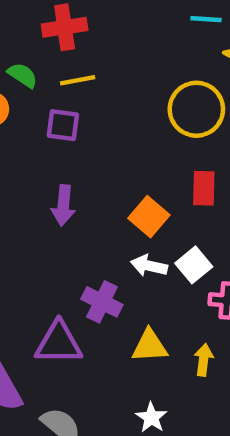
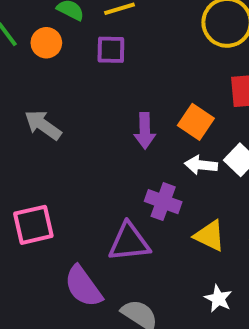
purple arrow: (63, 205) -> (145, 131), moved
yellow triangle: (150, 346) -> (210, 236), turned 36

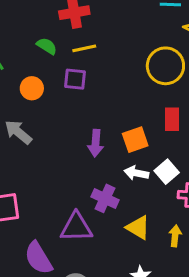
orange circle: (46, 43) -> (32, 88), moved
orange square: (196, 122) -> (135, 140), turned 32

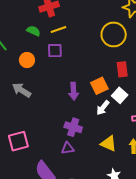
white square: (167, 172) -> (120, 95), moved
white arrow: (136, 173) -> (103, 108), turned -56
purple cross: (105, 198) -> (73, 127), moved
purple triangle: (76, 227) -> (68, 148), size x0.6

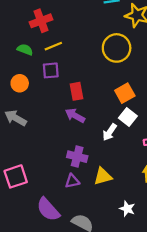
red rectangle: (122, 69) -> (76, 91), moved
orange square: (99, 86) -> (125, 93), moved
purple arrow: (74, 91) -> (75, 116), turned 126
yellow triangle: (108, 144) -> (103, 176), moved, turned -36

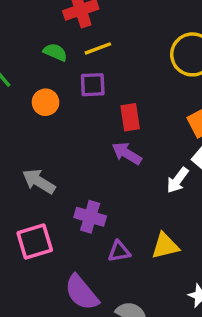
gray arrow: (16, 118) -> (39, 181), moved
purple cross: (77, 157) -> (90, 217), moved

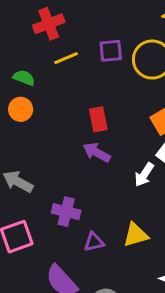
green semicircle: (55, 52) -> (24, 78), moved
purple square: (93, 85) -> (111, 51), moved

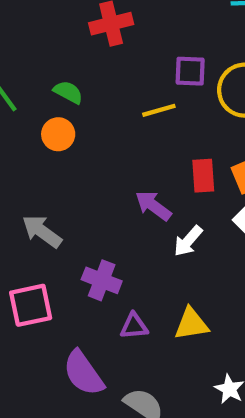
yellow line: (66, 58) -> (159, 110), moved
red rectangle: (98, 119) -> (203, 176), moved
white arrow: (144, 175) -> (188, 241), moved

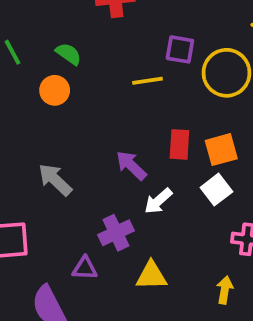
gray arrow: (42, 231) -> (55, 180), moved
purple cross: (102, 280) -> (116, 233), moved, turned 36
purple triangle: (134, 326) -> (85, 268), moved

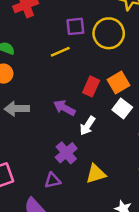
red rectangle: (179, 144) -> (91, 86), turned 36
gray arrow: (55, 180) -> (17, 109), moved, turned -30

